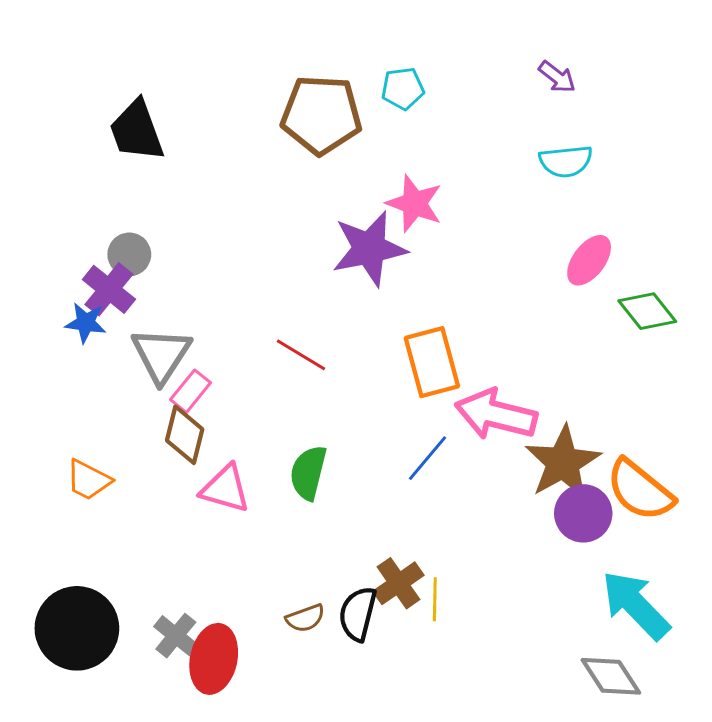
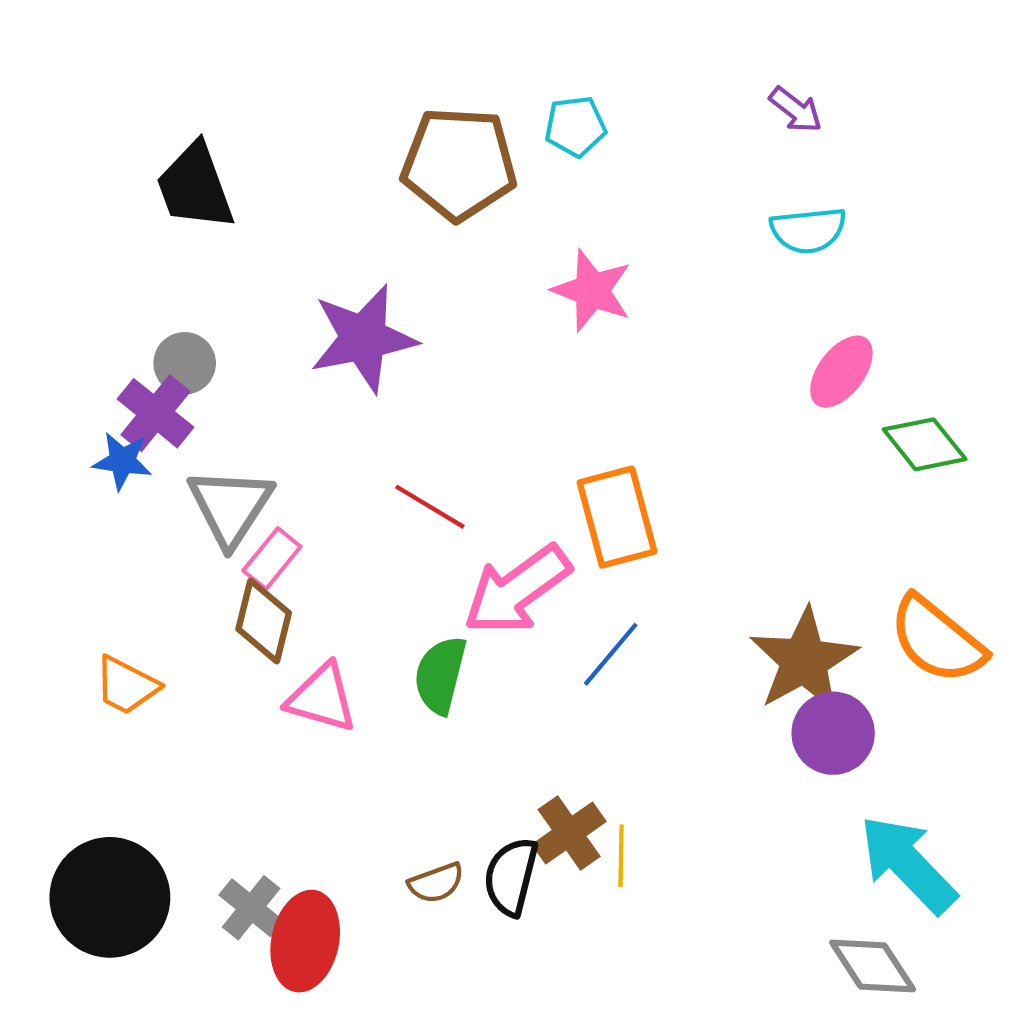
purple star: (369, 249) -> (363, 338), moved
pink arrow: (496, 414) -> (517, 590), moved, turned -50
orange semicircle: (640, 490) -> (937, 640), moved

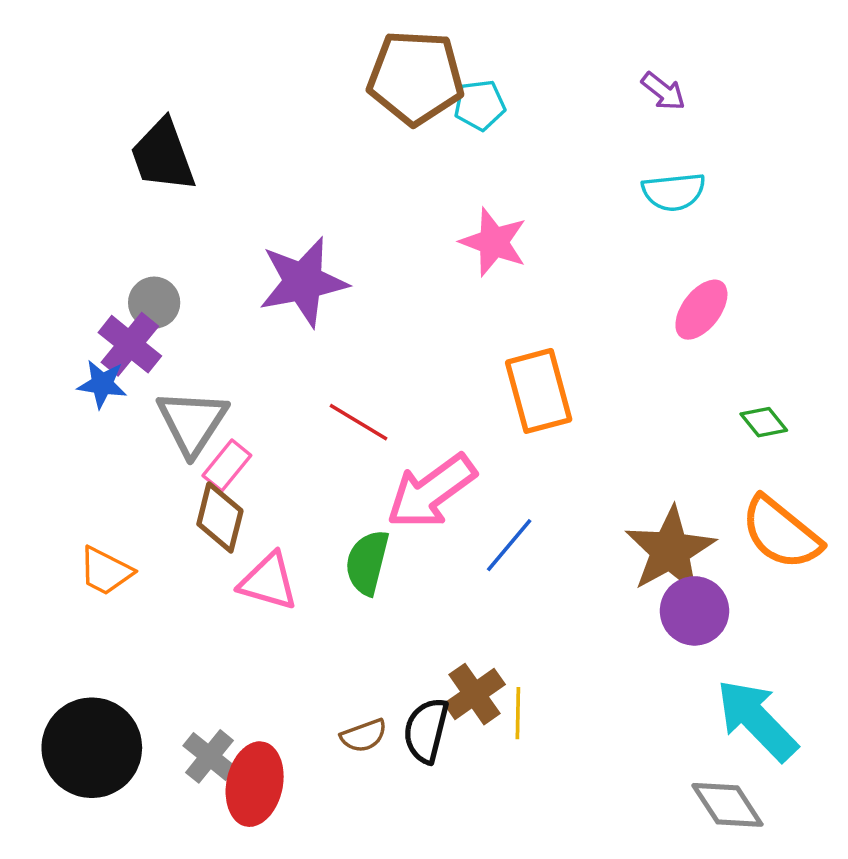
brown pentagon: (459, 164) -> (416, 77), moved
green diamond: (925, 444) -> (764, 422), moved, size x0.7
orange rectangle: (617, 517) -> (539, 391), moved

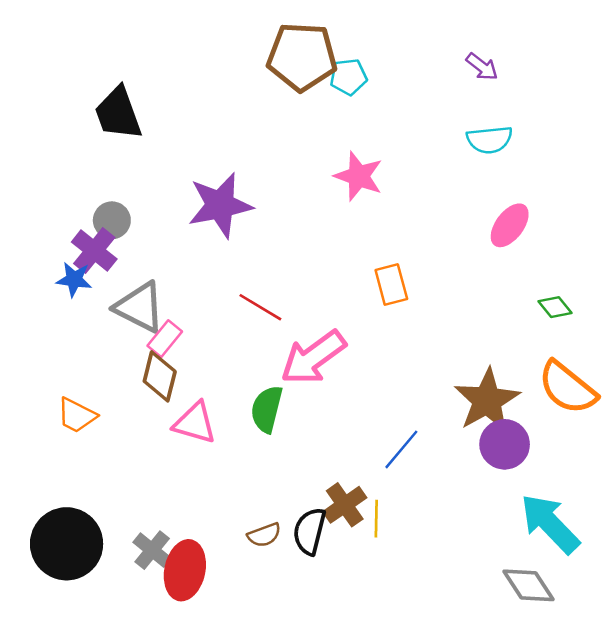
orange rectangle: (539, 391) -> (391, 284), size x0.7
gray triangle: (192, 422) -> (140, 307), turned -36
blue line: (509, 545) -> (401, 449), moved

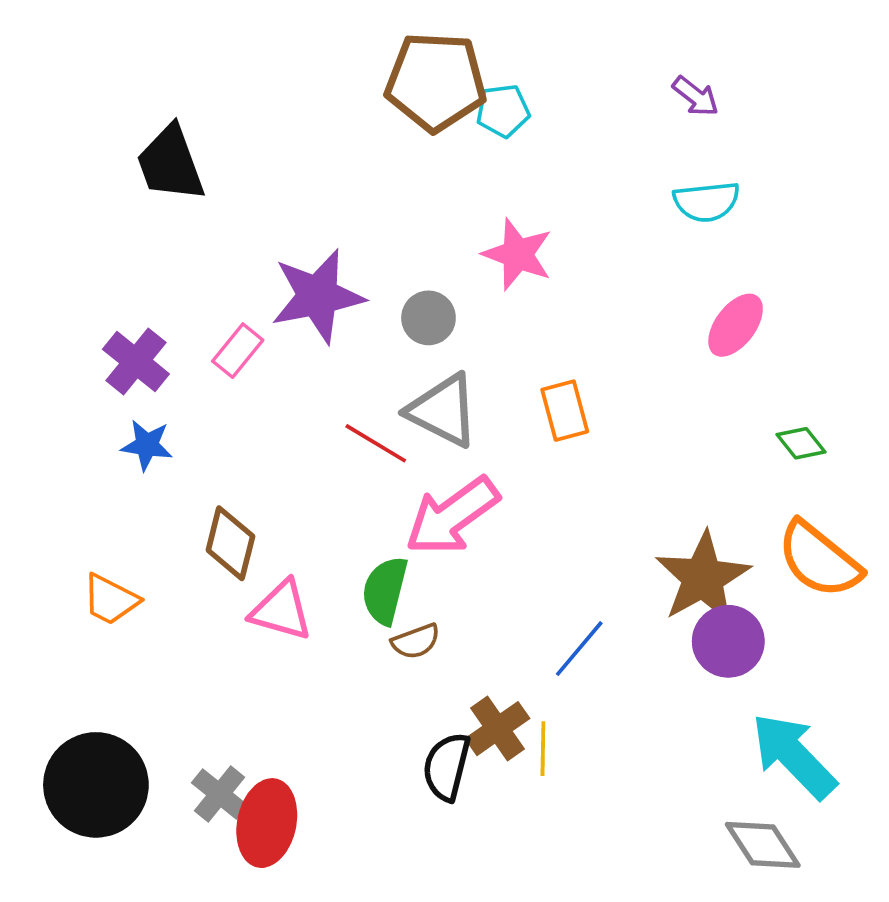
gray circle: (112, 220) -> (428, 318), moved
blue star: (74, 279) -> (147, 445), moved
gray triangle: (140, 307) -> (443, 411), moved
pink rectangle: (165, 339) -> (238, 351), moved
brown semicircle: (264, 535) -> (416, 641), moved

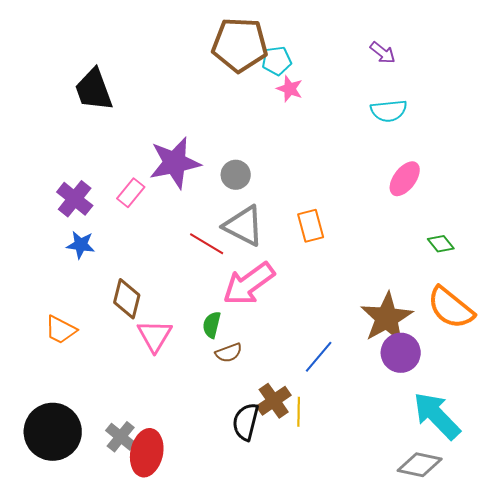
pink star: (518, 254) -> (290, 89), moved, size x0.7
green semicircle: (385, 590) -> (212, 325), size x0.7
pink triangle: (281, 610) -> (155, 336), turned 45
gray diamond: (763, 845) -> (420, 465), turned -45

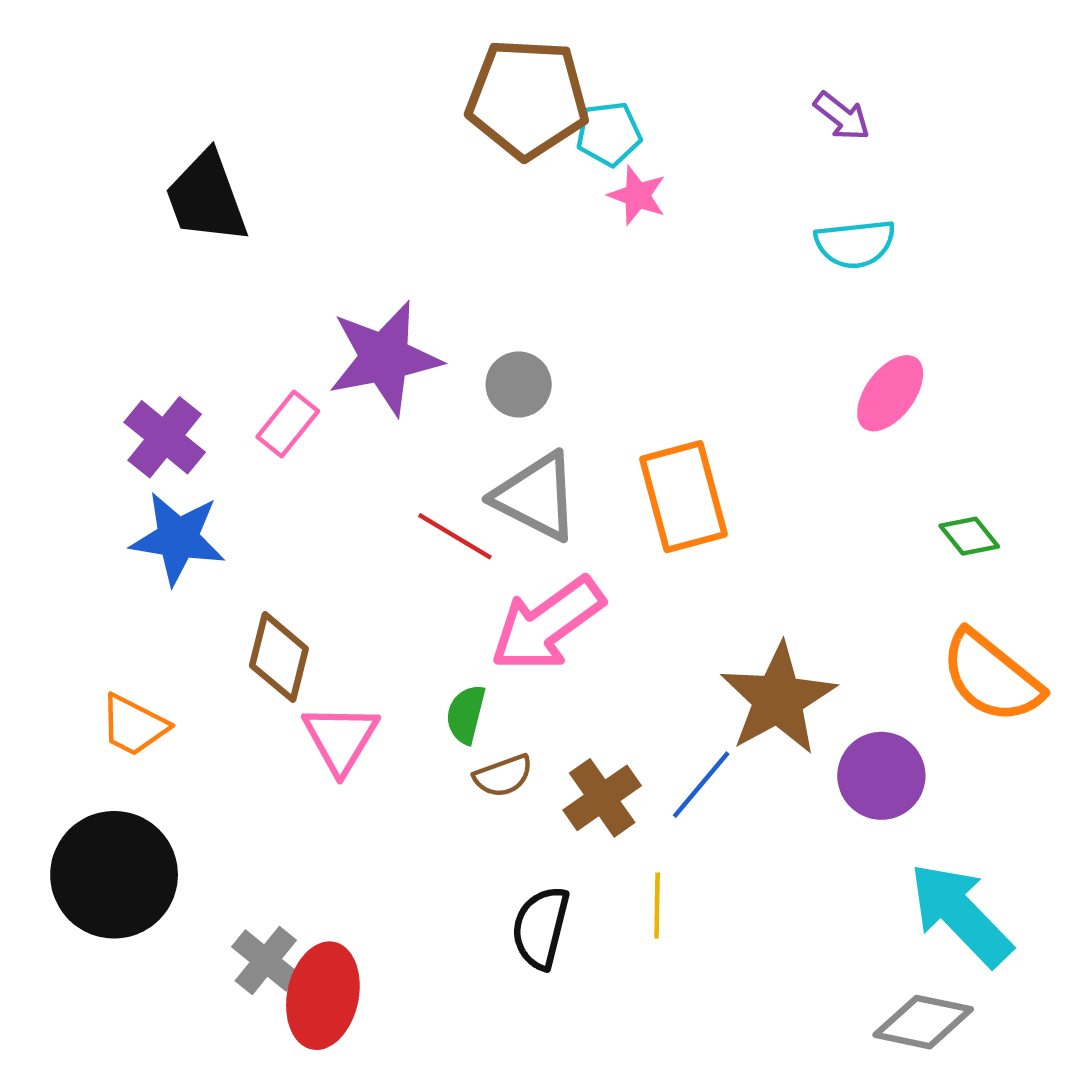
orange rectangle: (311, 226) -> (684, 497), size x1.5
blue star: (81, 245) -> (178, 538), size x1.5
brown star: (387, 318) -> (778, 699), moved
brown cross: (274, 401) -> (602, 798), moved
black circle: (53, 432) -> (114, 875), moved

